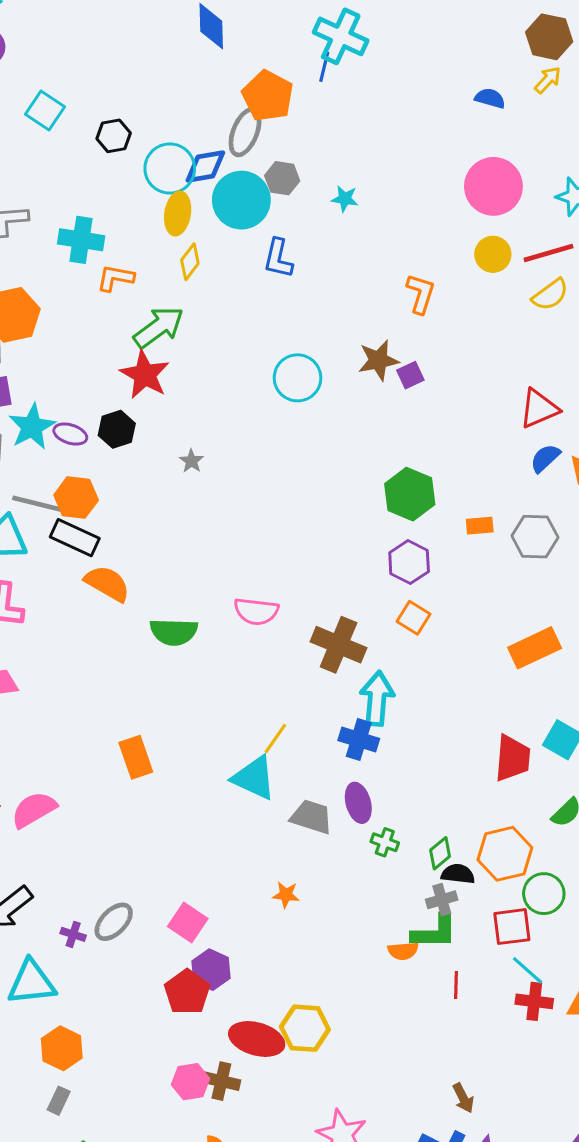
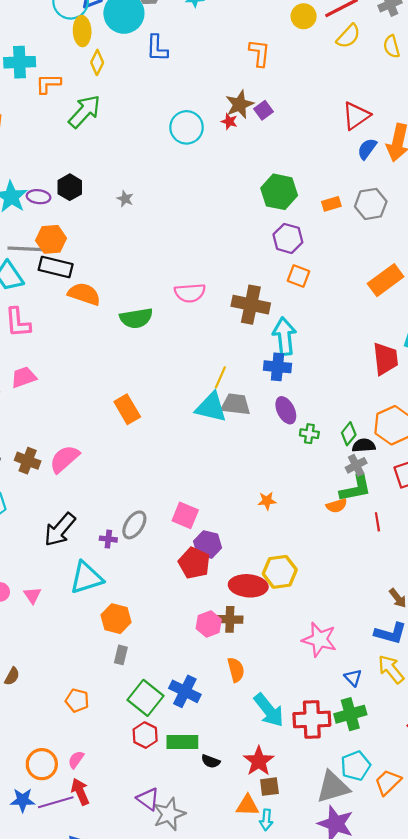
red star: (145, 375) -> (229, 121), moved, size x0.5
gray trapezoid: (312, 817) -> (236, 404), moved
orange star: (286, 895) -> (267, 501), moved

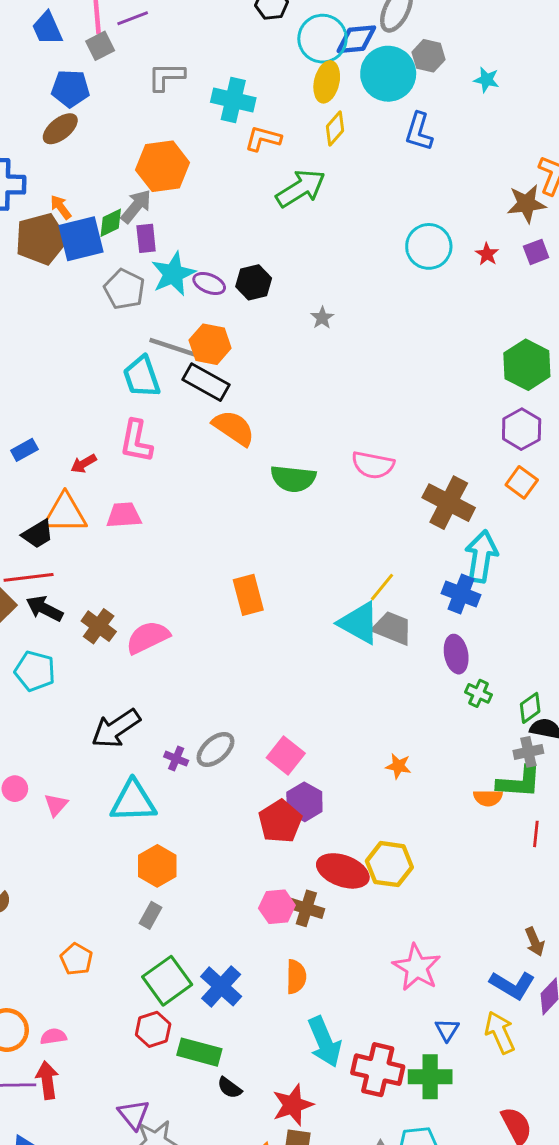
brown star: (240, 104) -> (526, 204), moved
pink semicircle: (76, 760) -> (53, 1036), turned 30

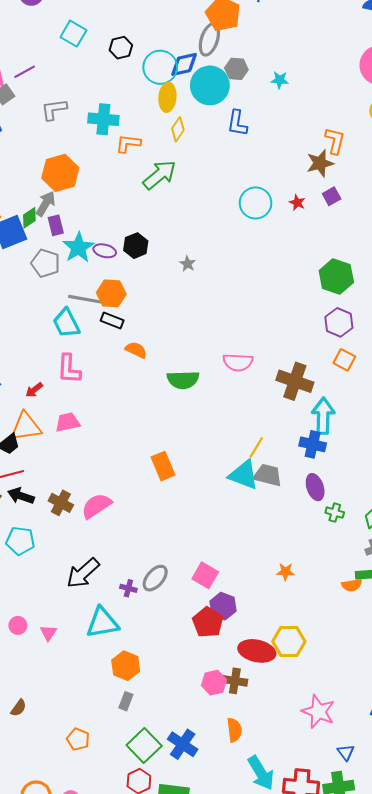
black rectangle: (206, 382) -> (112, 321), size x0.7
orange semicircle: (234, 428) -> (136, 350), size x0.7

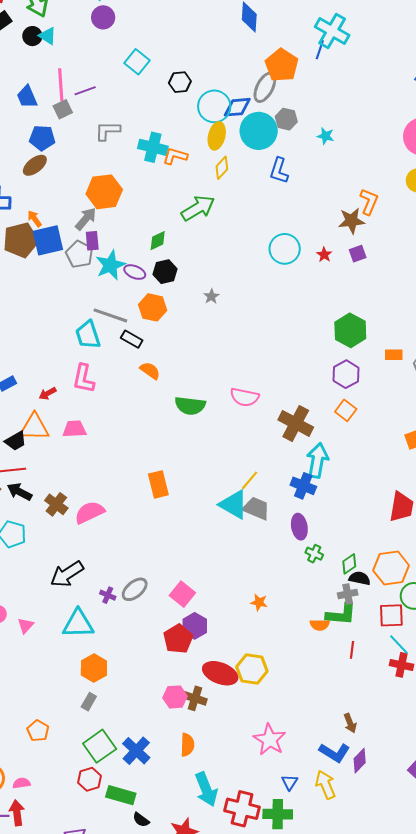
orange L-shape: (128, 143) -> (175, 156), moved
green diamond: (29, 218) -> (158, 241), moved
gray pentagon: (46, 263) -> (79, 254), moved
orange hexagon: (111, 293) -> (153, 307), moved

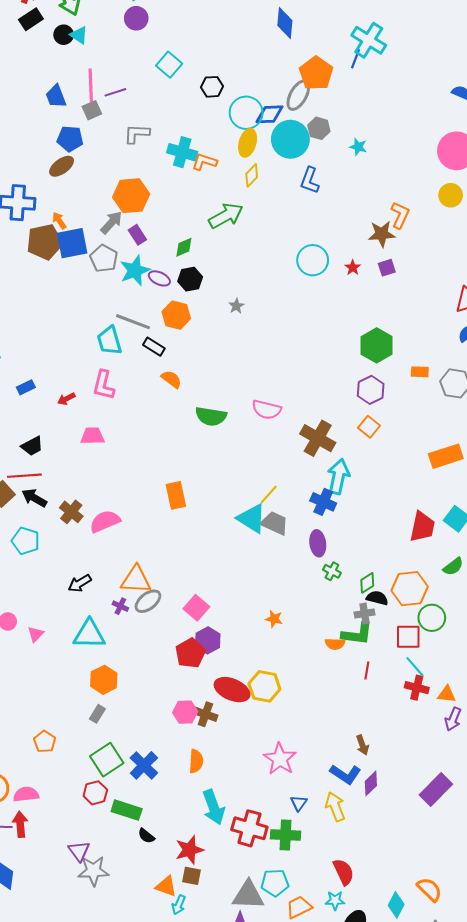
purple rectangle: (92, 241) -> (137, 235), moved, turned -30
orange triangle: (34, 427) -> (136, 580), moved
black arrow: (67, 574) -> (80, 583), size x0.7
pink semicircle: (22, 783) -> (26, 794), size x1.4

